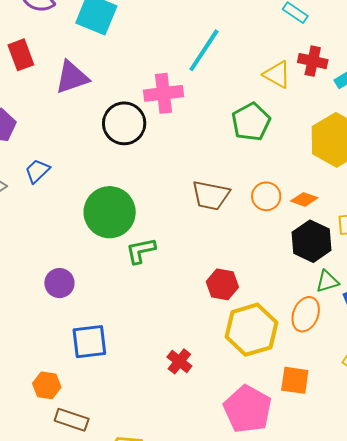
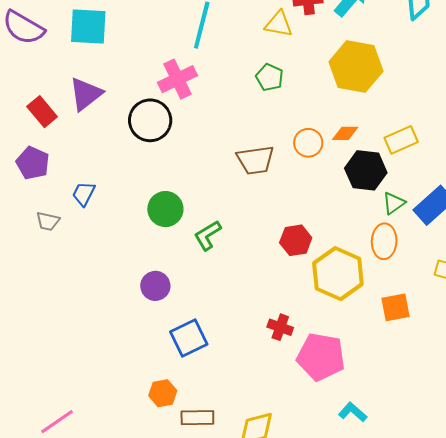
red rectangle: (21, 55) -> (42, 112), moved
green pentagon: (251, 122) -> (270, 77), size x0.7
green circle: (110, 212) -> (165, 209), size x0.7
purple circle: (59, 283) -> (155, 286), moved
pink pentagon: (248, 409) -> (321, 357), moved

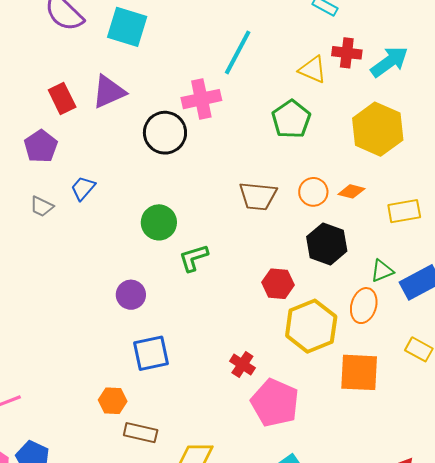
green pentagon: (270, 77) -> (291, 119), size x1.4
black hexagon: (366, 170) -> (327, 244), moved
orange square: (396, 307) -> (359, 372), size x1.4

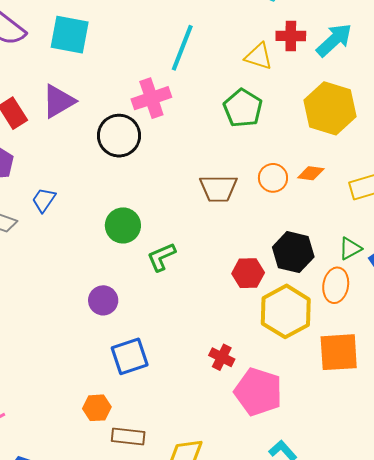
black hexagon: (327, 244) -> (293, 252), moved

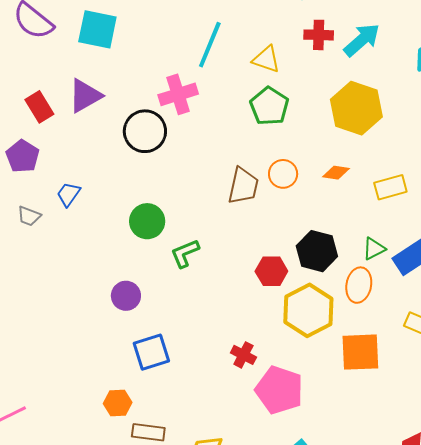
yellow triangle: (259, 56) -> (266, 59), moved
orange circle: (273, 178) -> (283, 174), moved
brown trapezoid: (218, 188) -> (243, 186), turned -78

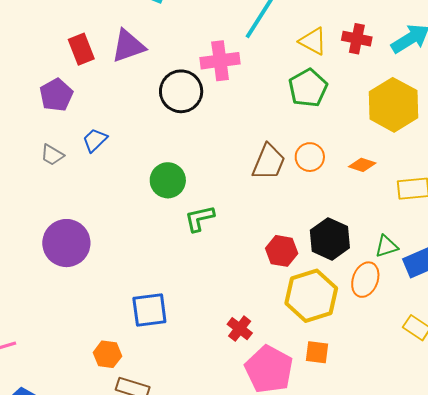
red cross: (319, 35) -> (357, 39), moved
purple circle: (126, 296) -> (66, 243), moved, size x1.6
orange square: (360, 352) -> (317, 352), moved, size x0.6

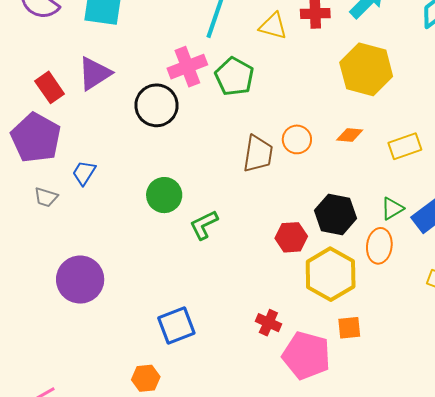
green pentagon: (308, 88) -> (234, 77), moved
purple pentagon: (56, 95) -> (36, 138), size x1.5

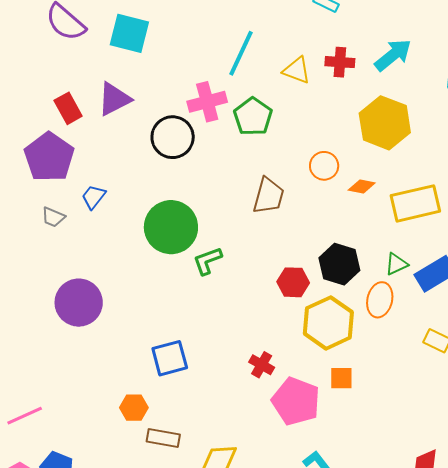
orange circle: (297, 139) -> (324, 166), moved
yellow rectangle: (405, 146) -> (415, 203), size x1.5
green circle: (164, 195) -> (171, 227), size x1.5

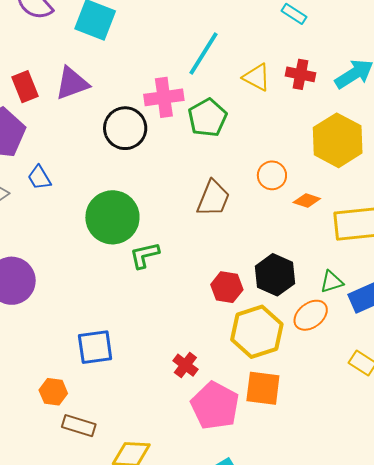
blue trapezoid: (93, 197) -> (39, 178), turned -76
orange ellipse: (380, 300) -> (311, 315), turned 32
orange square: (341, 378) -> (263, 388), size x1.5

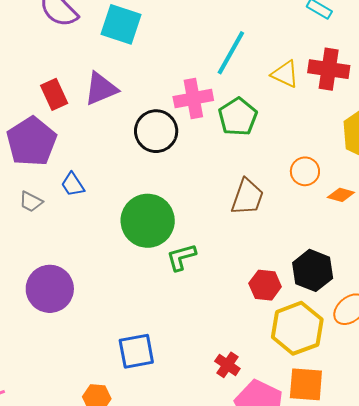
red cross: (301, 74) -> (329, 69), size x1.4

